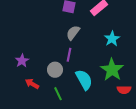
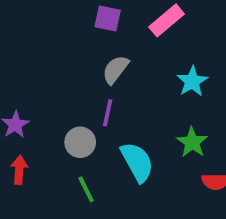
green star: (112, 70) -> (192, 142), size x0.7
red arrow: (32, 84) -> (19, 170), moved, turned 64

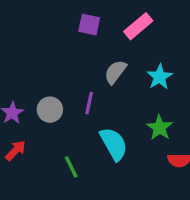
gray semicircle: (116, 70) -> (115, 72), moved
gray circle: (80, 142) -> (50, 110), moved
red arrow: (19, 170) -> (16, 150), turned 40

